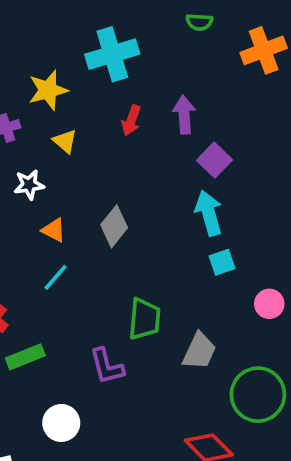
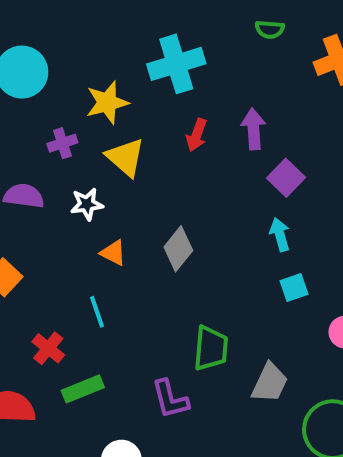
yellow triangle: (65, 141) -> (125, 157), size x1.5
cyan arrow: (209, 213) -> (280, 235), size x0.7
cyan line: (56, 277) -> (97, 312), moved, turned -60

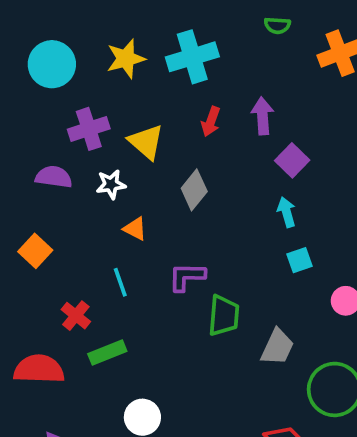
yellow star: (107, 103) -> (126, 59), moved
purple cross: (62, 143) -> (89, 129), size x1.5
gray diamond: (178, 249) -> (194, 190), moved
purple L-shape: (170, 399) -> (187, 277), moved, turned 105

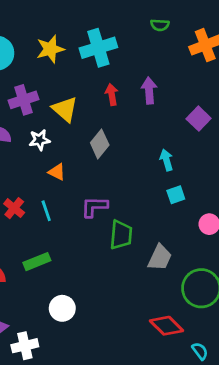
red arrow: (211, 122) -> (112, 95), turned 150
purple square: (292, 160) -> (199, 119), moved
red cross: (76, 316) -> (14, 208), moved

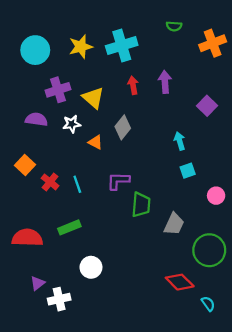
orange triangle: (57, 172) -> (96, 142), moved

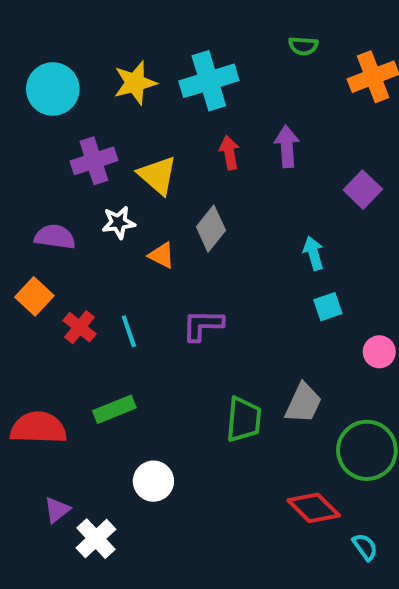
purple semicircle: (36, 119) -> (55, 237), moved
green trapezoid: (141, 205) -> (244, 420), moved
white cross: (59, 299) -> (96, 539), turned -30

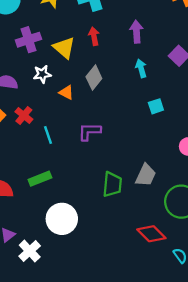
red arrow: (229, 153) -> (94, 36), moved
cyan arrow: (314, 253) -> (141, 68), moved
cyan square: (328, 307) -> (156, 106), moved
red cross: (80, 327) -> (24, 115), moved
white circle: (153, 481) -> (62, 219), size x1.4

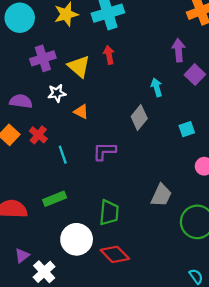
purple arrow: (136, 32) -> (179, 50), moved
gray diamond: (94, 78) -> (139, 118), moved
cyan square: (156, 106) -> (187, 129), moved
green trapezoid: (112, 184) -> (109, 213), moved
red diamond: (151, 234) -> (115, 254), moved

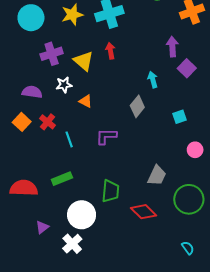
red diamond: (115, 254) -> (143, 212), moved
purple triangle: (22, 256) -> (42, 227), moved
white cross: (44, 272) -> (72, 244), moved

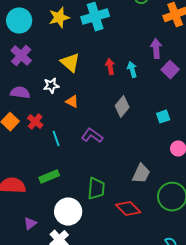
red arrow: (110, 51) -> (110, 67), moved
purple cross: (52, 54) -> (21, 56), moved, turned -30
cyan arrow: (153, 80) -> (132, 70), moved
purple L-shape: (106, 136) -> (92, 136), turned 35

